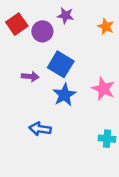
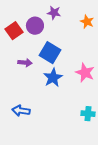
red square: (17, 24) -> (14, 31), moved
blue arrow: (40, 129) -> (21, 111), moved

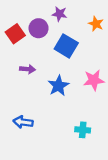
blue square: (50, 53) -> (66, 46), moved
pink star: (85, 73) -> (94, 80), turned -30
cyan cross: (88, 114) -> (83, 130), moved

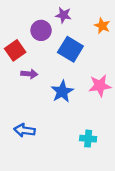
red square: (15, 34) -> (15, 50), moved

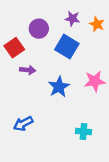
purple star: (63, 15) -> (72, 19), moved
blue arrow: (25, 130) -> (23, 124), turned -36

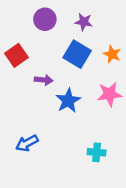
orange star: (97, 24) -> (112, 54), moved
purple circle: (39, 29) -> (45, 19), moved
purple arrow: (28, 70) -> (44, 80), moved

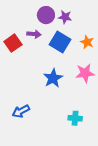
purple circle: (45, 19) -> (46, 15), moved
purple arrow: (44, 80) -> (34, 34), moved

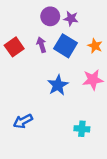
purple arrow: (34, 34) -> (41, 45), moved, turned -112

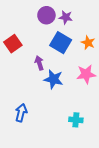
purple arrow: (41, 45) -> (39, 63), moved
blue star: (58, 85) -> (54, 79), turned -30
blue arrow: (23, 121) -> (21, 113), turned 132

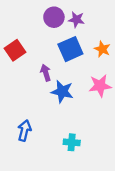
blue square: (61, 43) -> (70, 49), turned 35
cyan cross: (76, 120) -> (72, 142), moved

